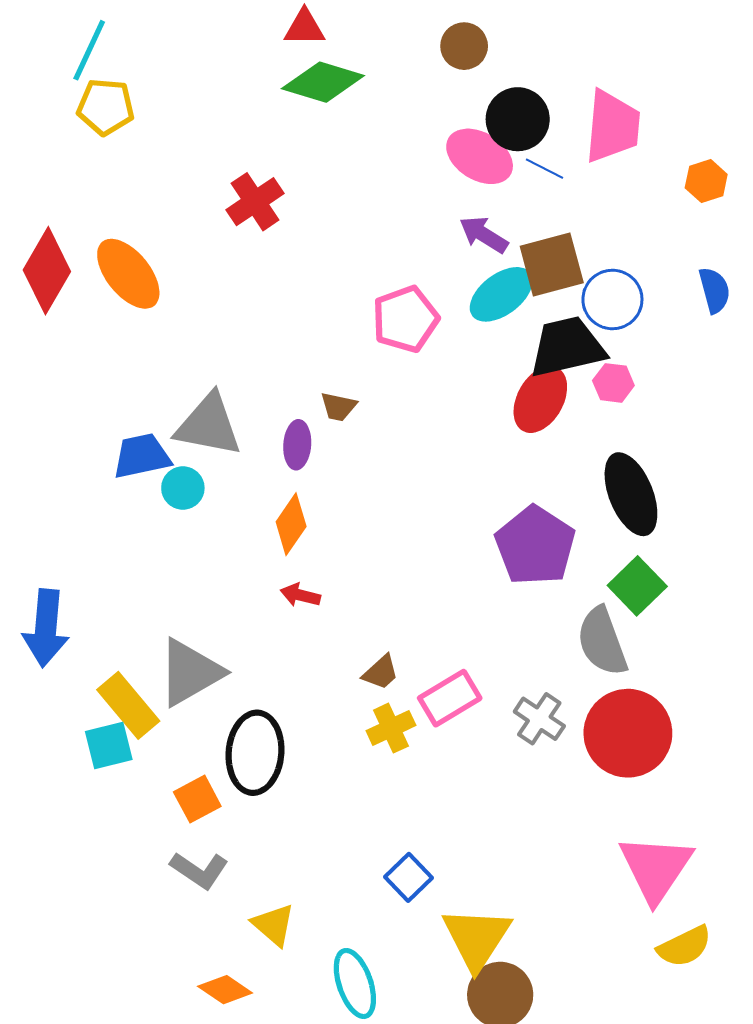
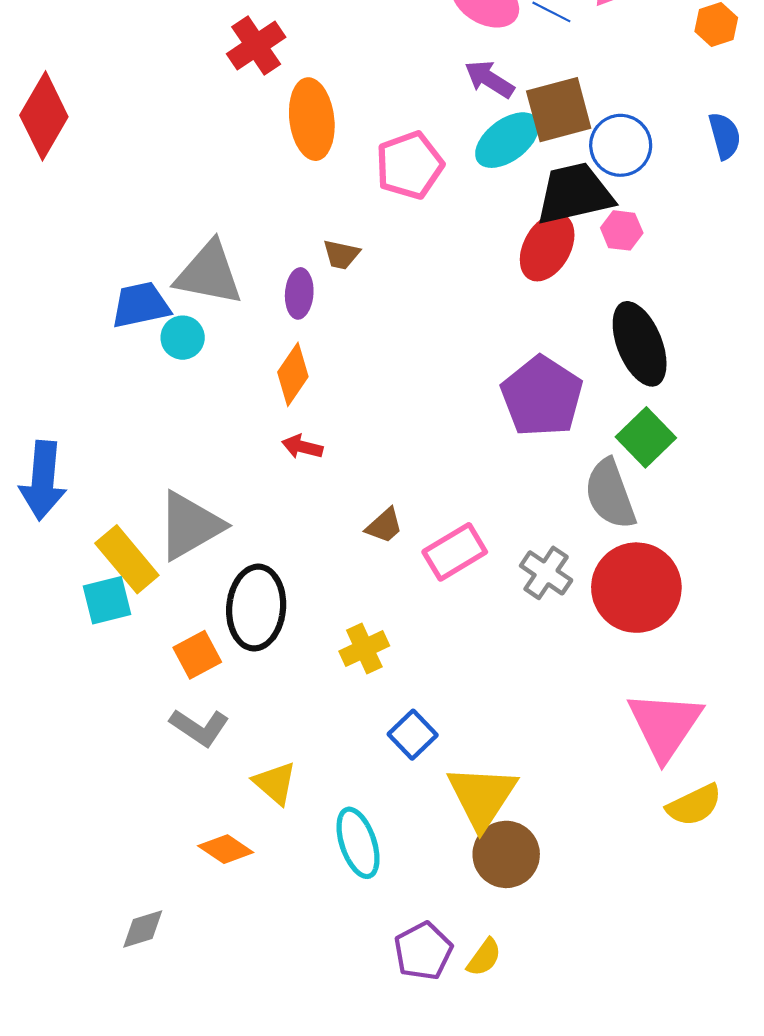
orange ellipse: (128, 274) -> (312, 119), moved, turned 32
yellow cross: (391, 728) -> (364, 649), moved

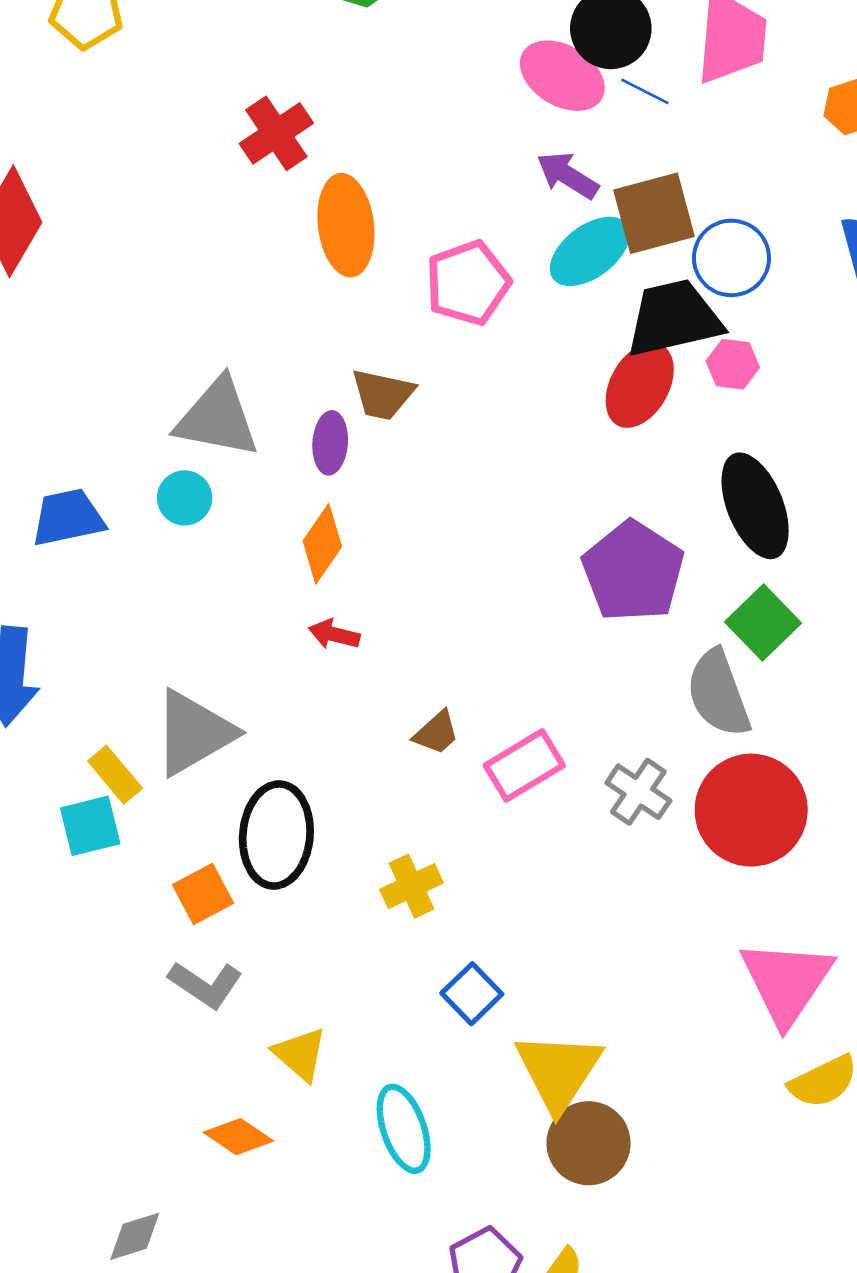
brown trapezoid: (341, 255) -> (383, 394), size x1.4
blue trapezoid: (141, 305) -> (68, 518), moved
yellow rectangle: (127, 559) -> (115, 775), size x0.7

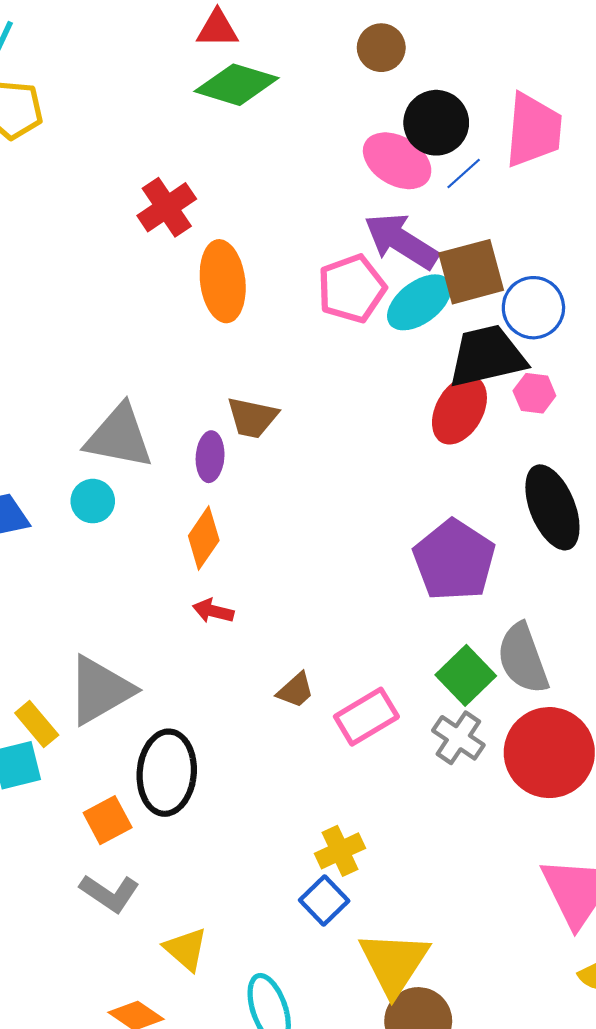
blue line: (645, 91) -> (464, 173), turned -69
purple arrow: (568, 175) -> (401, 241), size x1.5
pink pentagon: (468, 283) -> (352, 289), moved
green square: (763, 623) -> (466, 675), moved
yellow cross: (411, 886) -> (340, 851), moved

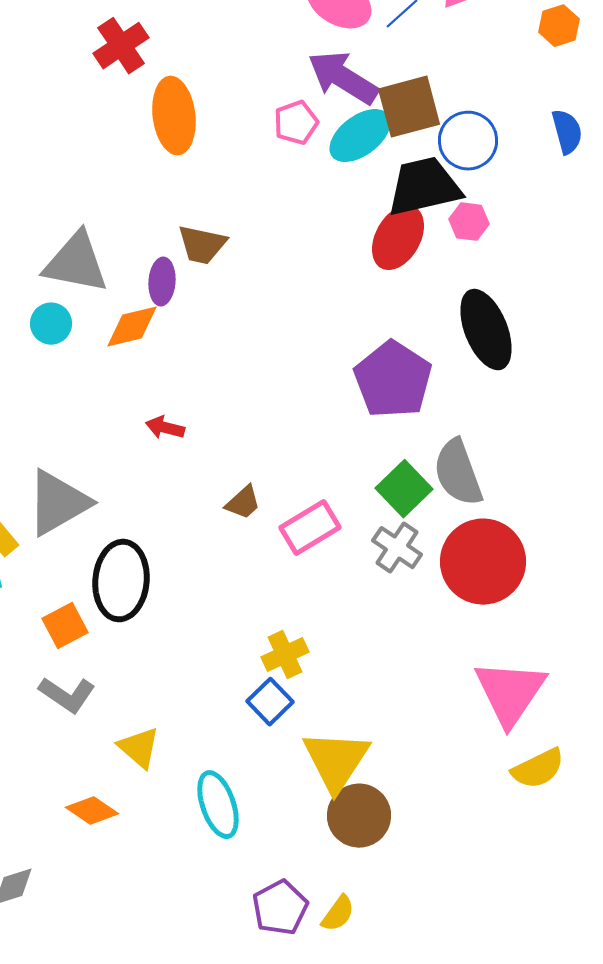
pink pentagon: (352, 289) -> (296, 123), size x0.7
orange diamond: (204, 538) -> (132, 327), moved, turned 42

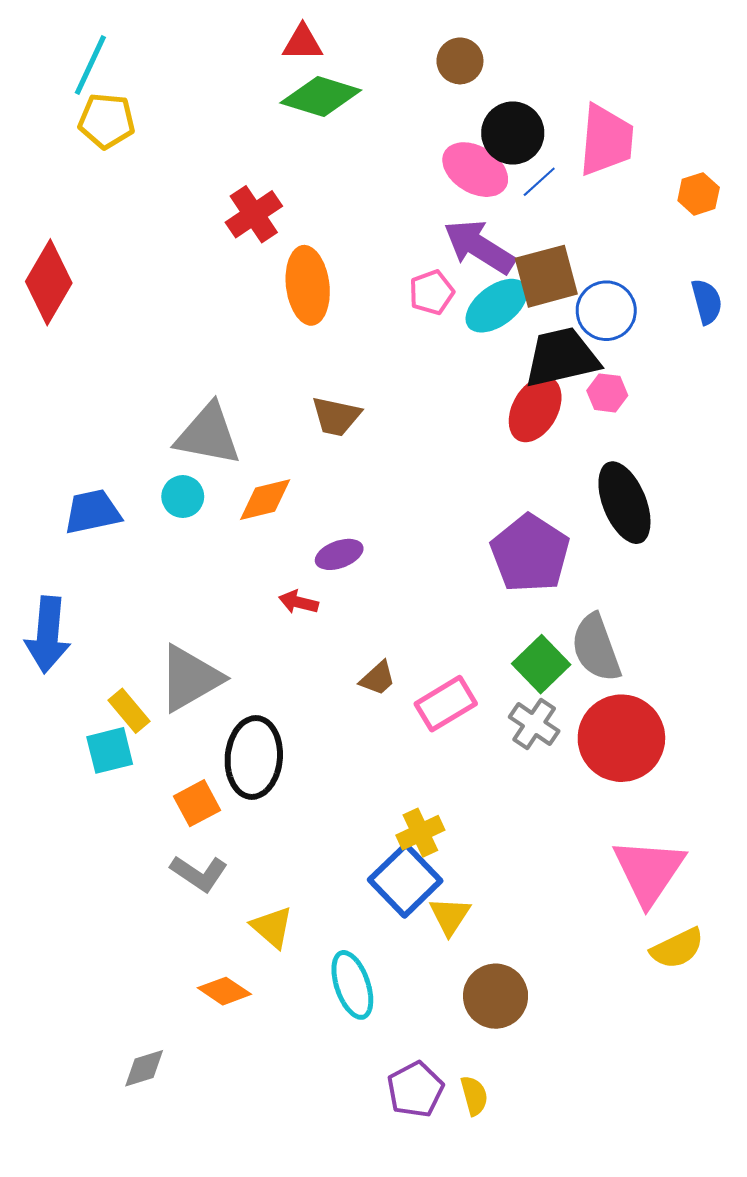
purple ellipse: (162, 282) -> (339, 554), moved, turned 66
blue square: (270, 702) -> (405, 880), size x1.5
yellow triangle: (336, 761) -> (450, 916), moved, size x0.6
yellow semicircle: (338, 914) -> (474, 1096), turned -51

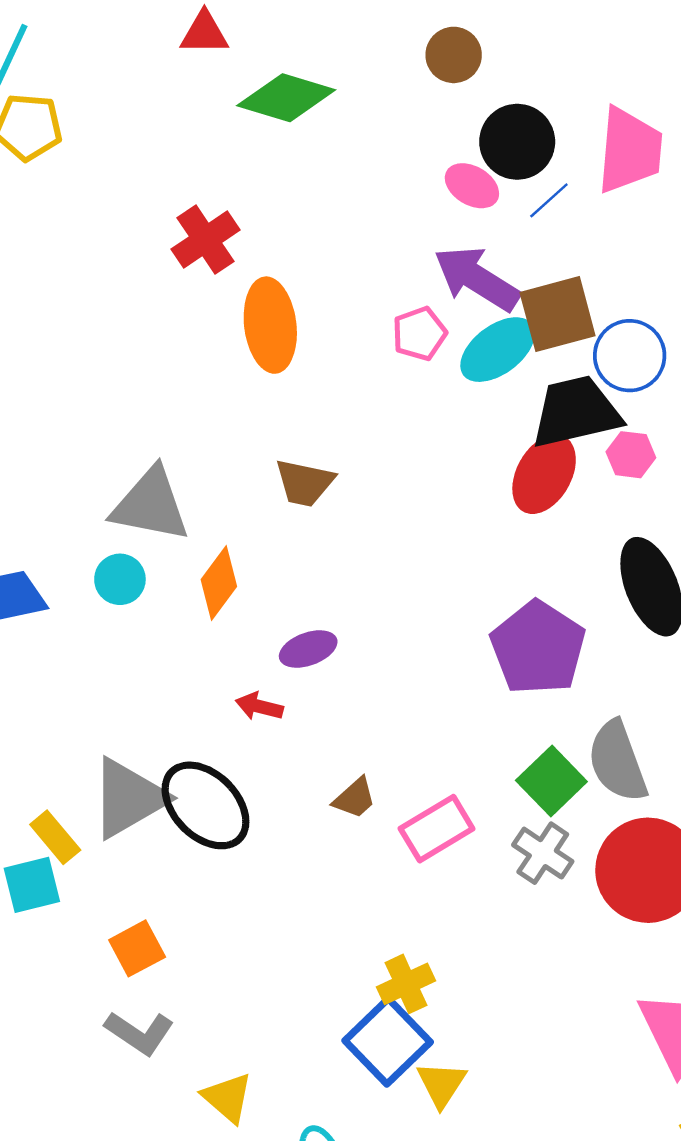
red triangle: (303, 43) -> (204, 33), moved
pink ellipse: (475, 170) -> (472, 186), size x0.7
orange diamond: (265, 500) -> (219, 583), turned -40
black ellipse: (254, 757) -> (205, 805), moved, turned -50

